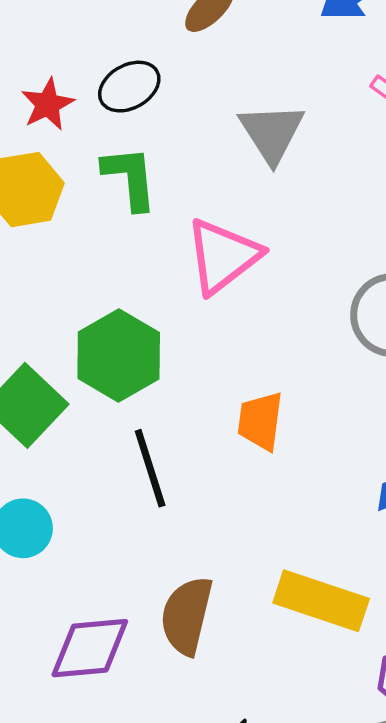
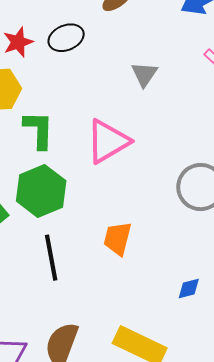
gray triangle: (272, 133) -> (144, 74), size x0.7
green L-shape: (130, 178) -> (39, 130), moved

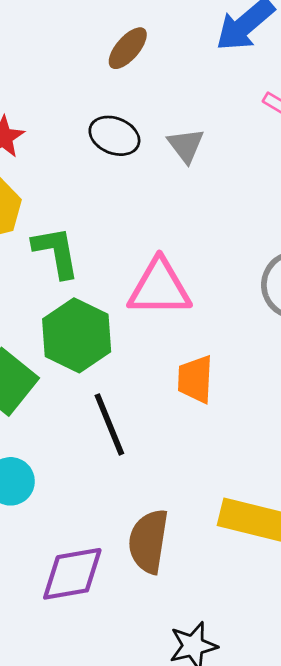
black ellipse: (66, 38) -> (114, 136), moved, turned 56
pink triangle: (108, 141) -> (159, 288), moved, turned 42

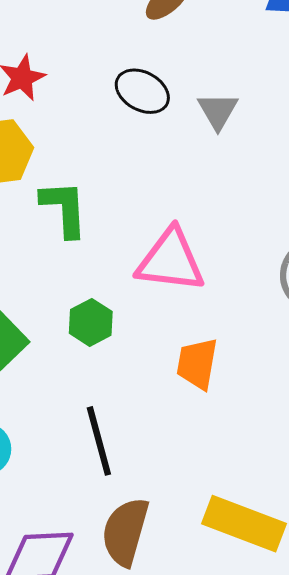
green hexagon: (77, 335) -> (91, 322), moved, size x0.6
black line: (109, 424) -> (99, 441), moved

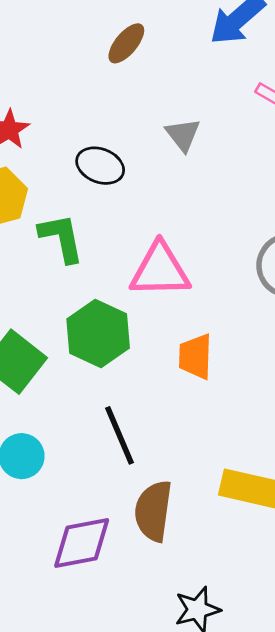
black ellipse: (142, 91) -> (100, 166), moved
green hexagon: (91, 322) -> (98, 333), size x1.6

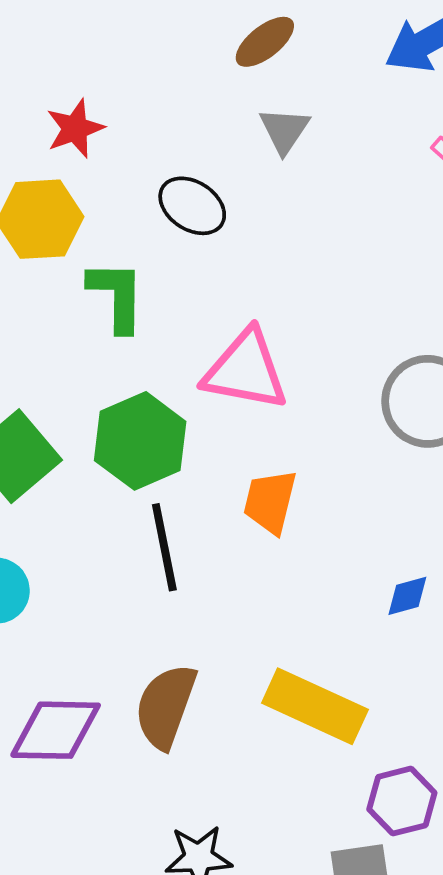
gray triangle: (183, 135) -> (284, 130), moved
black line: (119, 435) -> (164, 547), moved

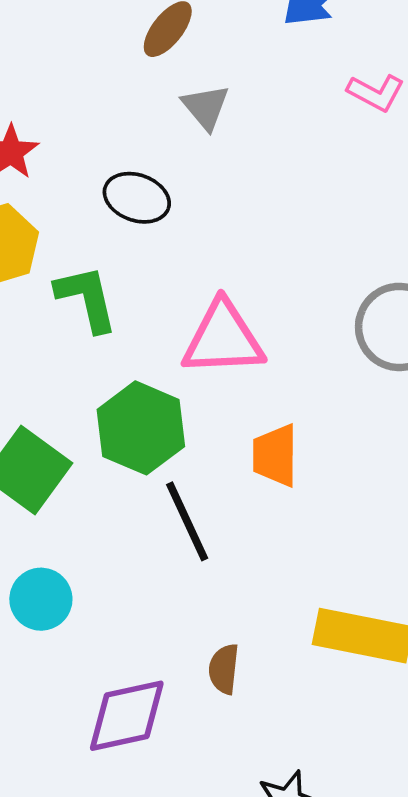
brown semicircle: (166, 706) -> (224, 669), size x0.6

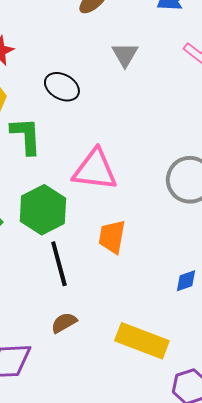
gray triangle: (206, 107) -> (125, 55), moved
brown semicircle: (224, 669) -> (64, 323), moved, turned 44

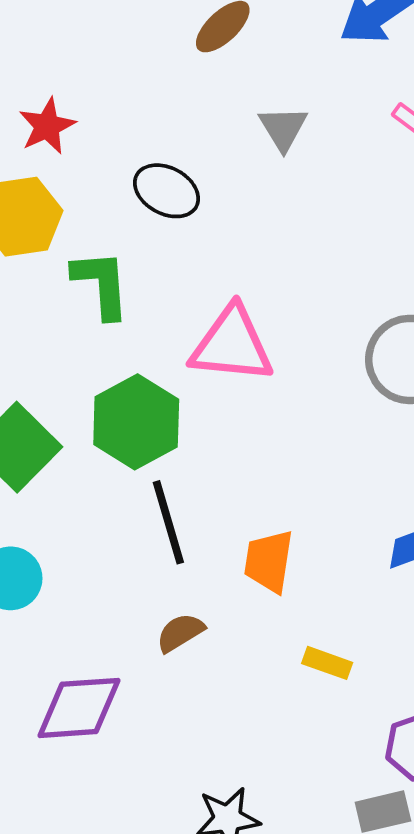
orange trapezoid: (112, 237) -> (269, 561), moved
yellow rectangle: (142, 341) -> (327, 663), size x0.5

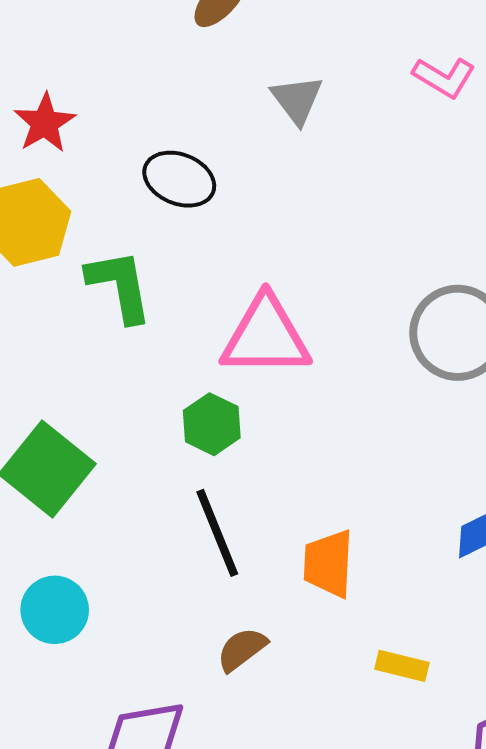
green hexagon: (136, 422) -> (212, 424), moved, size x0.6

